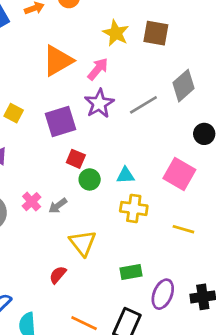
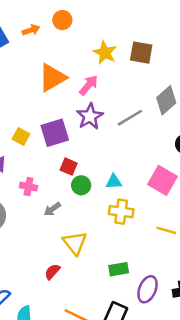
yellow square: (14, 113) -> (21, 136), moved
pink cross: (32, 202) -> (29, 187), moved, turned -36

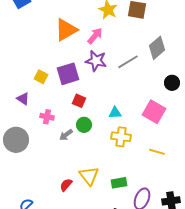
purple star: (90, 116) -> (96, 61), turned -30
green circle: (81, 185) -> (84, 125), moved
yellow triangle: (75, 243) -> (89, 176), moved

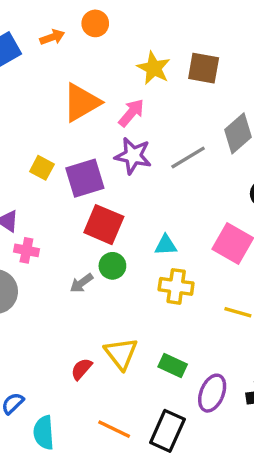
yellow square: (41, 77) -> (42, 168), moved
red square: (79, 101) -> (104, 225), size x1.6
pink cross: (47, 117) -> (26, 250), moved
green rectangle: (119, 183) -> (173, 366), turned 35

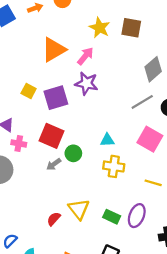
gray line: (188, 158) -> (142, 102), moved
red square: (104, 225) -> (52, 136), moved
purple ellipse: (212, 393) -> (137, 216), moved

